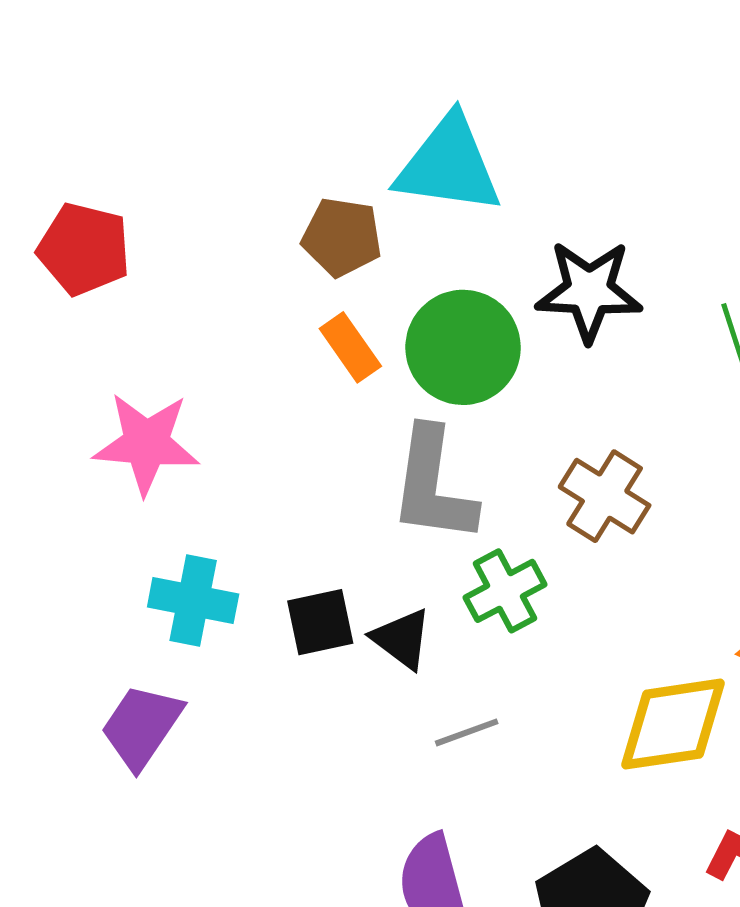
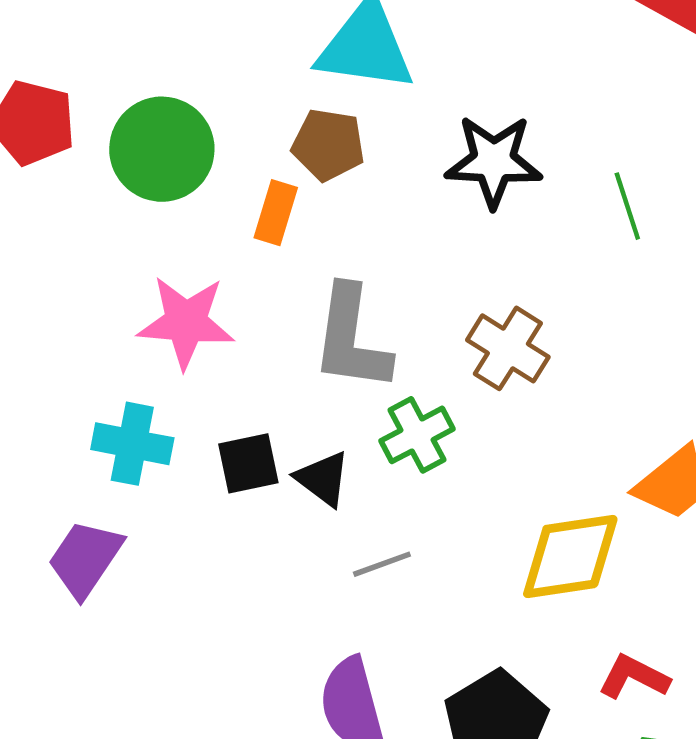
brown pentagon: (342, 237) -> (328, 145), moved
orange rectangle: (350, 347) -> (276, 213), turned 52
green circle: (463, 347) -> (162, 149), moved
pink star: (146, 443) -> (186, 322), moved

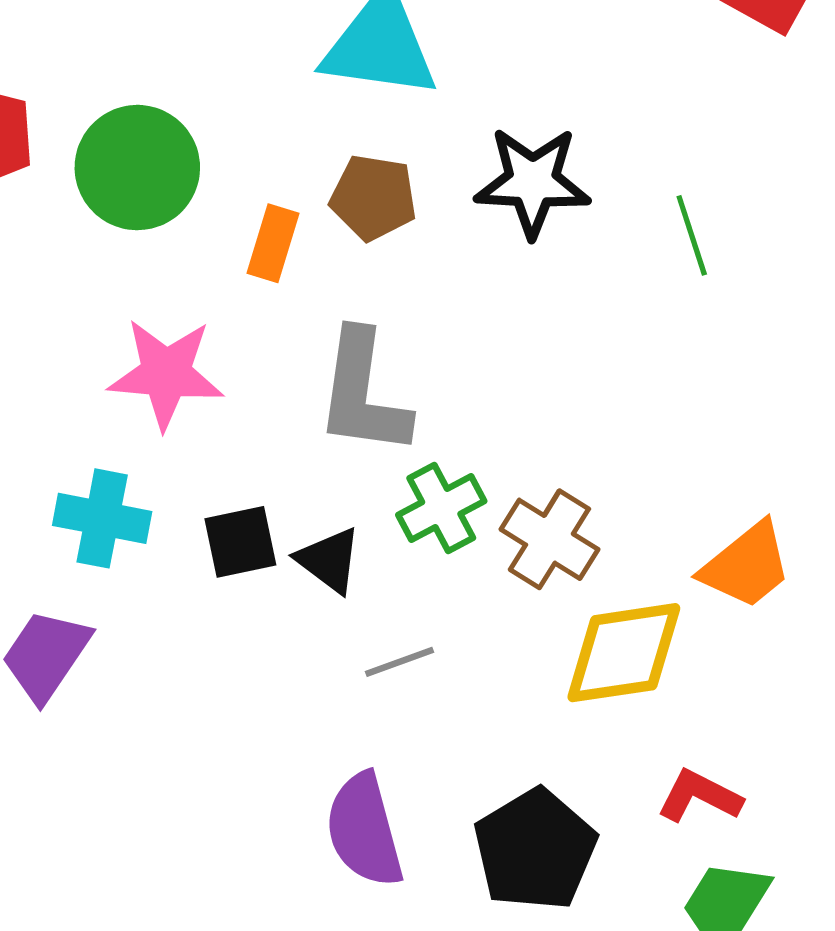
brown pentagon: (328, 145) -> (373, 198), moved
brown cross: (508, 348) -> (549, 539), moved

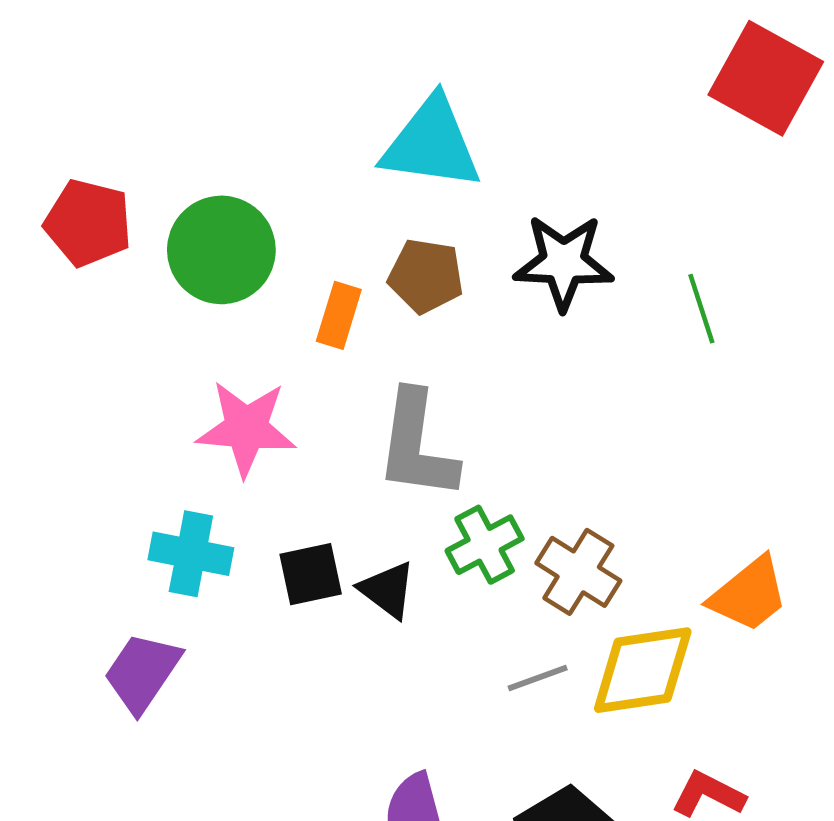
gray line: (399, 662) -> (538, 678), moved

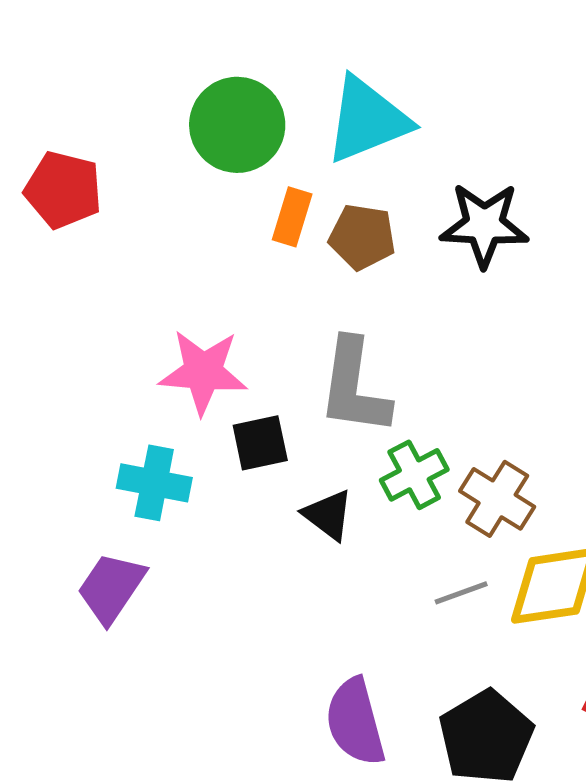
cyan triangle: (431, 144) -> (367, 120), turned -30
green circle: (221, 250) -> (237, 125), moved
orange rectangle: (339, 315) -> (292, 217), moved
black square: (311, 574) -> (260, 443), moved

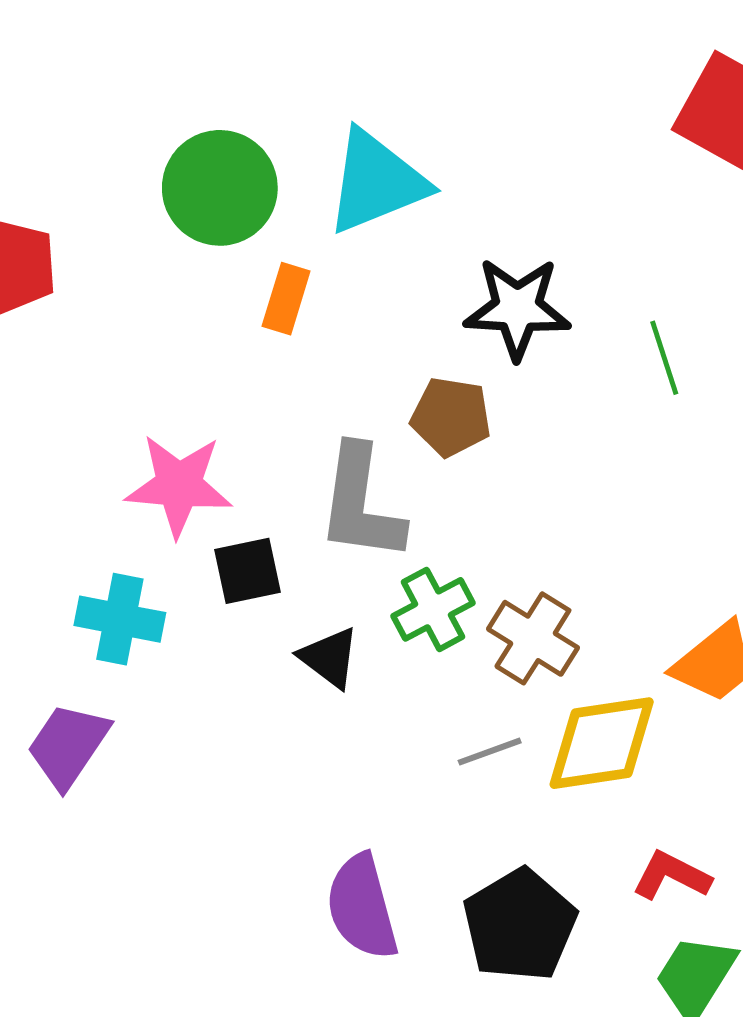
brown pentagon: (362, 237) -> (451, 417), moved

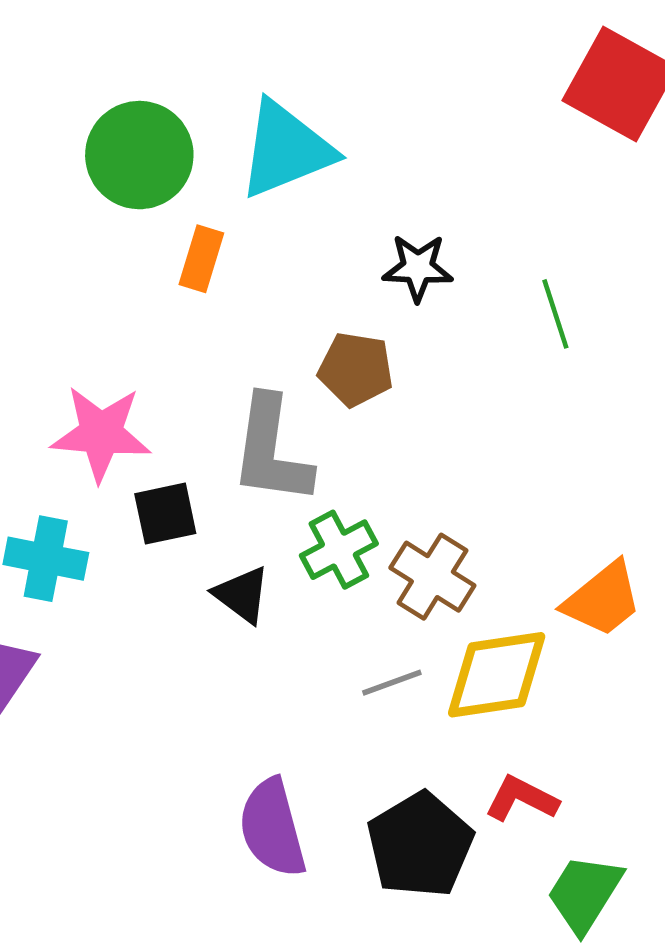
black star: (517, 308) -> (418, 268), size x0.7
red L-shape: (671, 876) -> (521, 799), moved

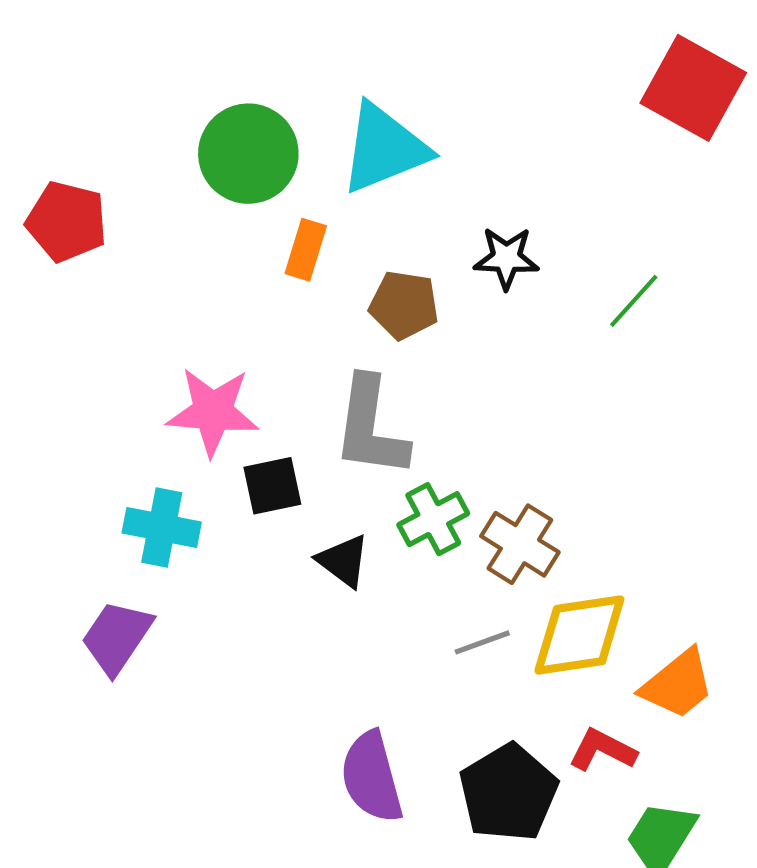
green line: (555, 314) -> (634, 301), turned 60
brown pentagon: (356, 369) -> (404, 305), moved
orange trapezoid: (603, 599) -> (678, 684), moved

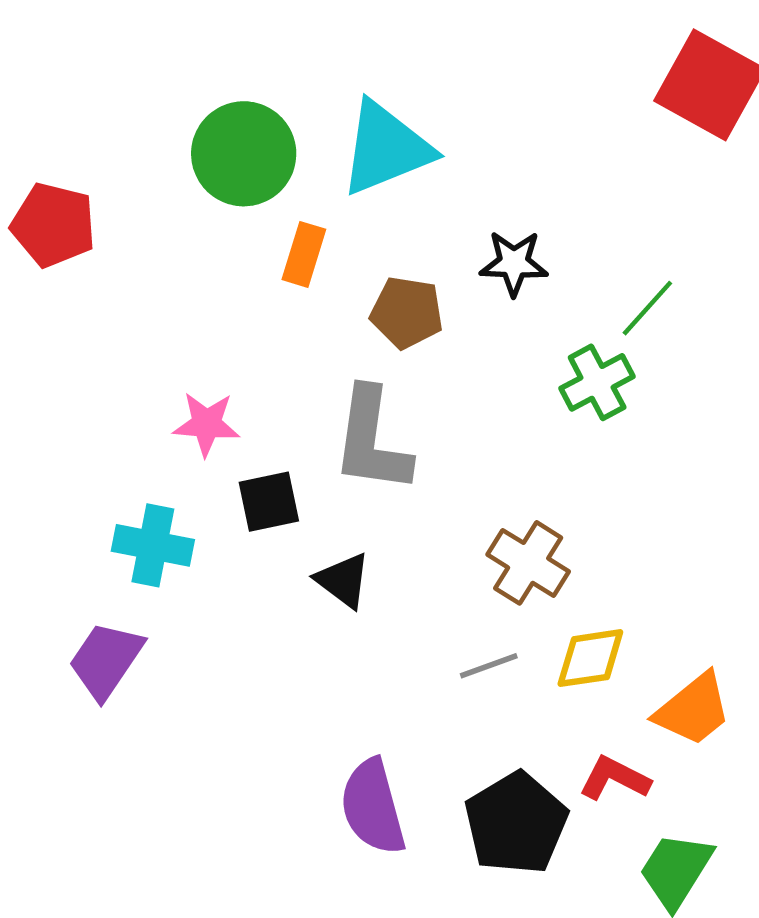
pink star: (213, 412) -> (206, 424), size x0.7
green cross: (433, 519) -> (597, 382), moved
yellow diamond: (579, 635) -> (590, 658), size x0.7

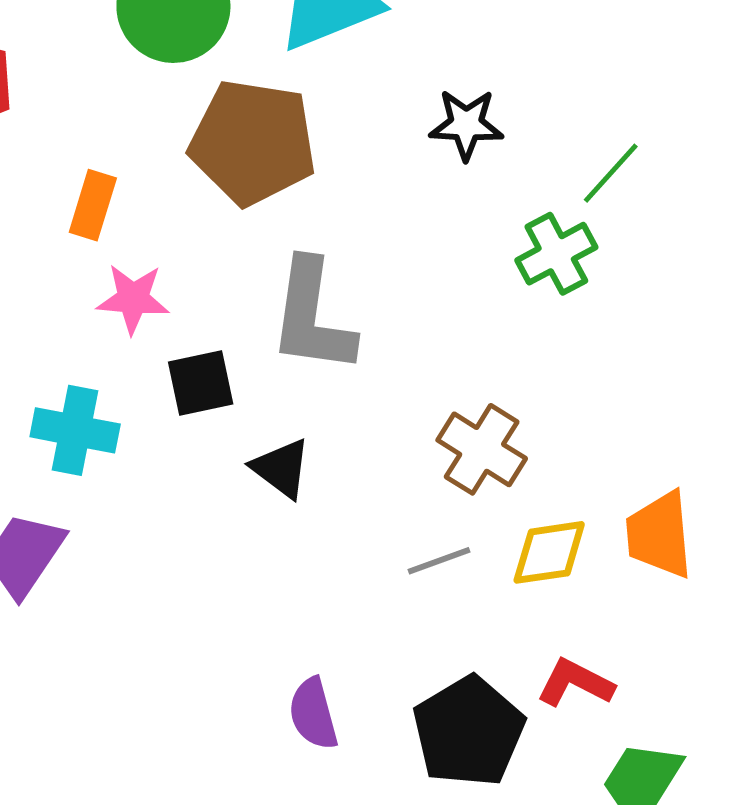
orange rectangle: (304, 254) -> (93, 205), moved
brown pentagon: (407, 312) -> (253, 142), moved, size x1.6
orange trapezoid: (693, 709) -> (659, 535), moved, turned 124
purple semicircle: (373, 807) -> (313, 714), size x0.7

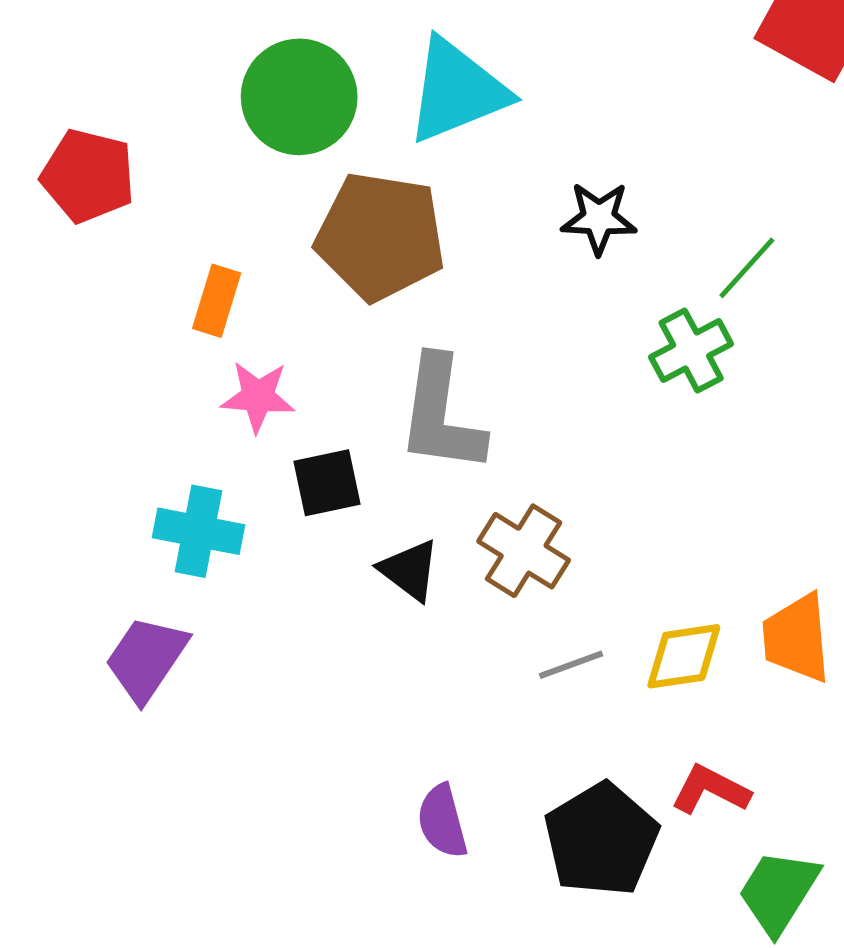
brown cross: (482, 449) -> (524, 551), moved

